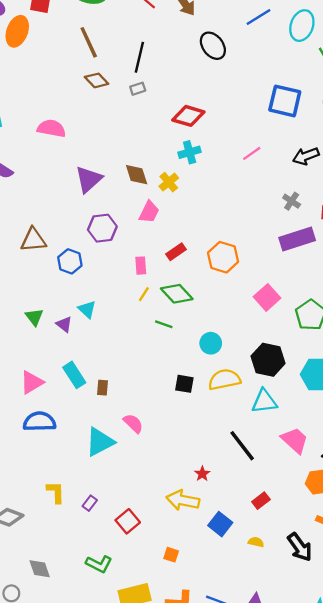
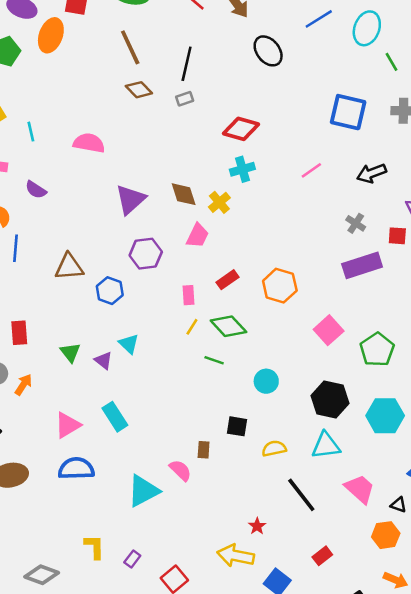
yellow semicircle: (224, 380) -> (274, 448), moved, size x0.7
brown rectangle: (103, 388) -> (204, 450), moved

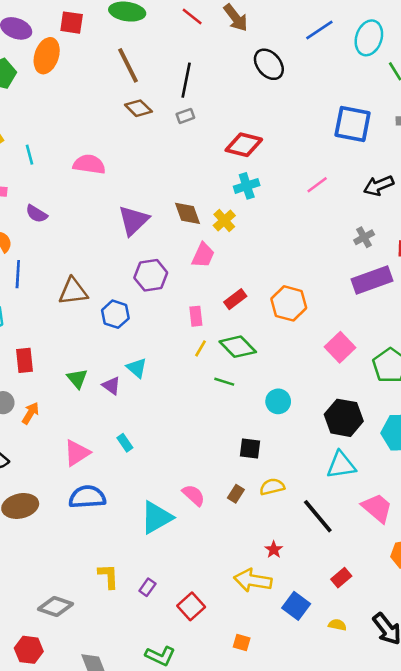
gray cross: (356, 223) -> (364, 237), turned 30
cyan rectangle: (115, 417) -> (125, 443), size x0.6
yellow semicircle: (274, 448) -> (272, 487), moved
brown rectangle: (204, 450) -> (236, 494), moved, turned 30

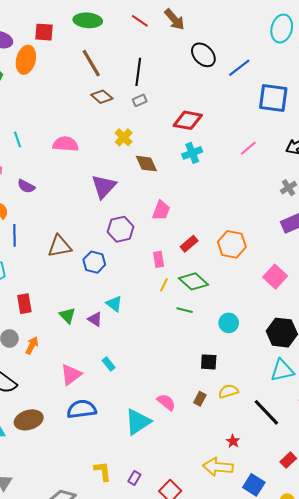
blue line: (319, 30) -> (239, 68), moved
brown diamond: (188, 213) -> (146, 164), moved
yellow cross: (224, 220) -> (124, 137), moved

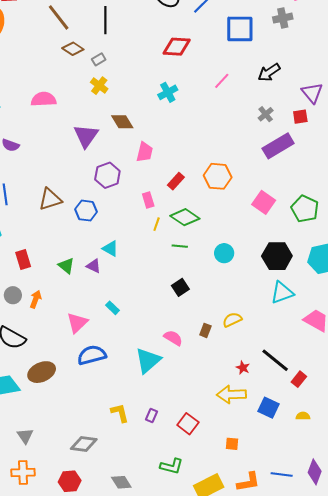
gray rectangle: (140, 100) -> (99, 59), moved
red diamond: (188, 120) -> (177, 47), moved
brown diamond: (146, 164) -> (122, 122), moved
black square: (209, 362) -> (180, 287), moved, turned -30
black line: (266, 412) -> (275, 360), moved

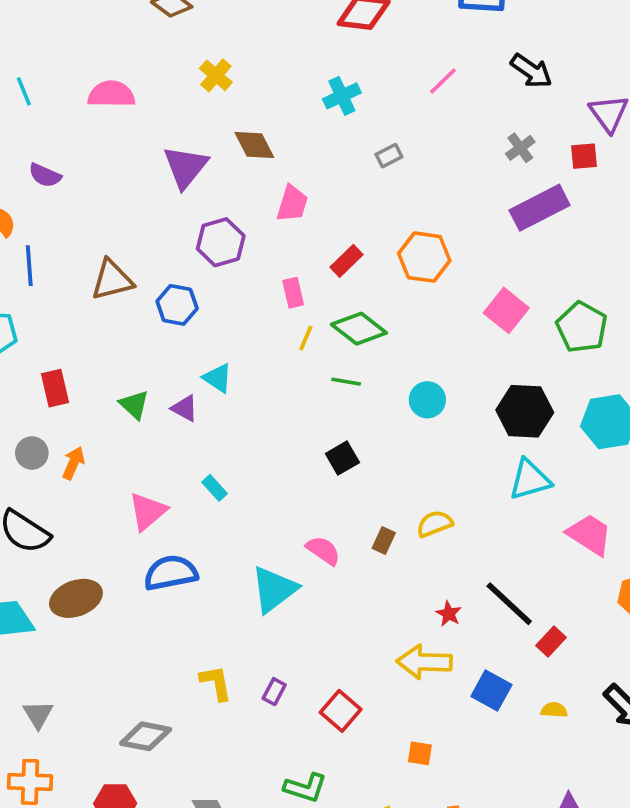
gray rectangle: (99, 59) -> (389, 156), moved
black arrow: (269, 72) -> (531, 71), turned -115

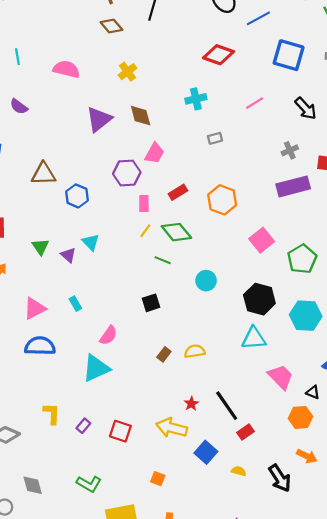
purple hexagon: (221, 242) -> (127, 173), moved
pink semicircle: (323, 550) -> (108, 335), moved, turned 78
red square: (341, 711) -> (120, 431), moved, turned -35

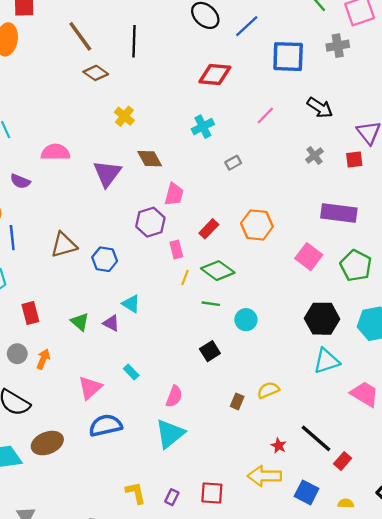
pink semicircle: (66, 69) -> (55, 152), moved
purple rectangle: (293, 186) -> (339, 213), moved, turned 36
cyan circle: (206, 281) -> (246, 320), moved

